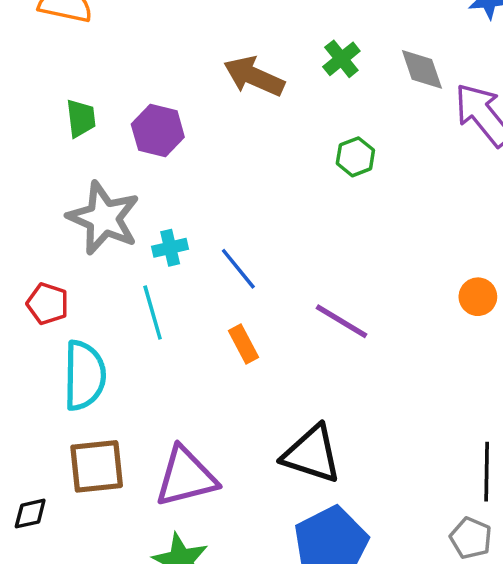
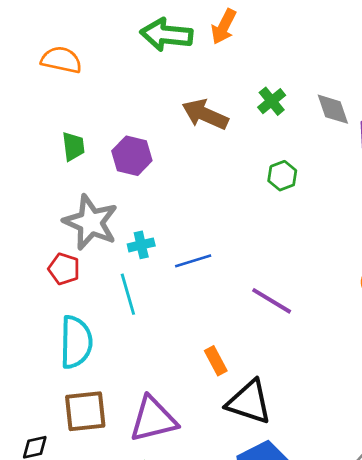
blue line: (238, 269) -> (193, 261), turned -68
red pentagon: (48, 304) -> (64, 269), moved
orange rectangle: (244, 344) -> (216, 361), moved

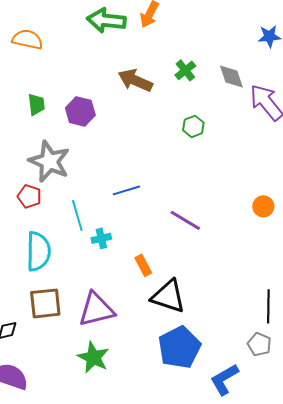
cyan cross: (141, 245) -> (101, 238), moved

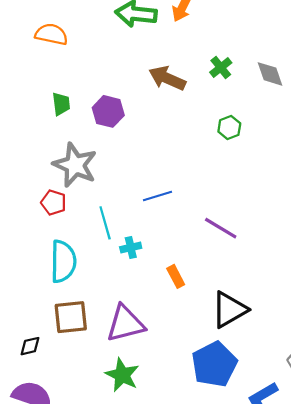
black triangle: (168, 296) -> (229, 310), moved, turned -48

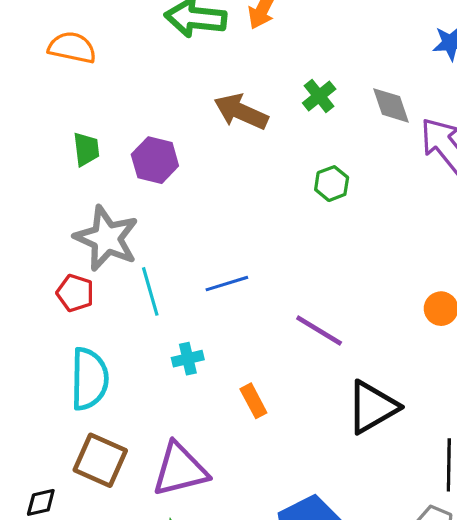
cyan line: (105, 223) -> (150, 291), moved
black triangle: (229, 310) -> (372, 407), moved
brown square: (71, 317) -> (100, 460), turned 30

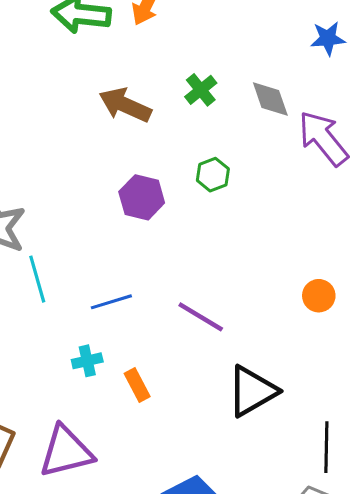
purple hexagon: (155, 160) -> (142, 197), moved
blue line: (227, 284) -> (111, 302), moved
cyan cross: (188, 359) -> (87, 361), moved

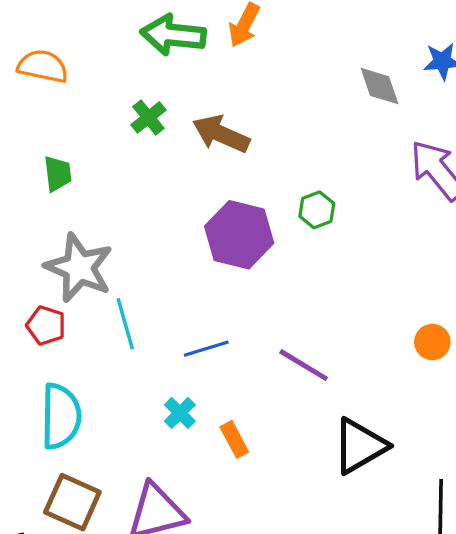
green cross: (201, 90) -> (148, 117), moved
gray diamond: (270, 99) -> (380, 86), moved
purple hexagon: (142, 197) -> (239, 235), size x1.4
cyan cross: (87, 361) -> (180, 413), turned -32

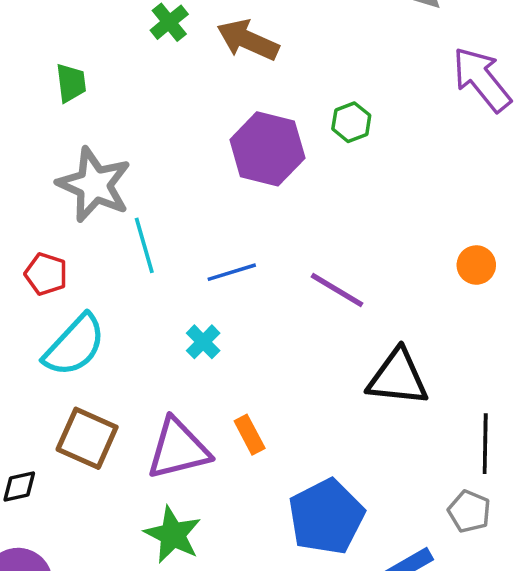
red pentagon: (46, 325) -> (46, 274), moved
cyan semicircle: (61, 416) -> (75, 345), turned 42
orange rectangle: (234, 439) -> (250, 435), moved
black triangle: (360, 446) -> (398, 378), turned 36

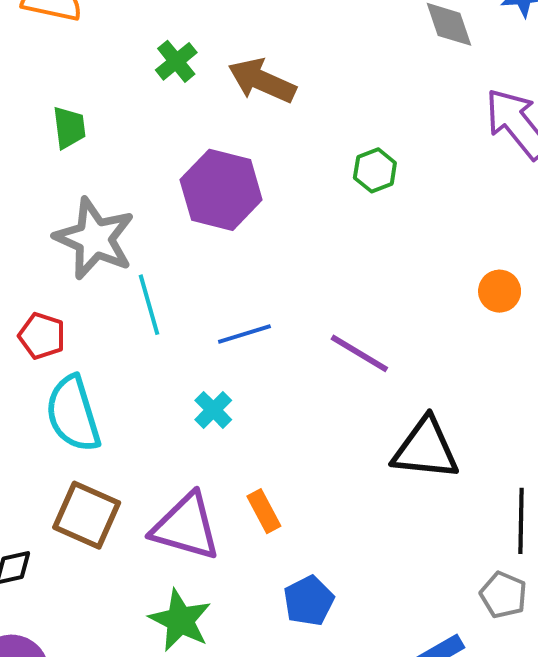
purple hexagon: (267, 149) -> (221, 190), moved
orange circle: (476, 265) -> (500, 291), moved
cyan semicircle: (75, 345) -> (73, 414), turned 120
purple triangle: (178, 449) -> (186, 527), turned 30
blue pentagon: (326, 517) -> (309, 601), moved, size x0.6

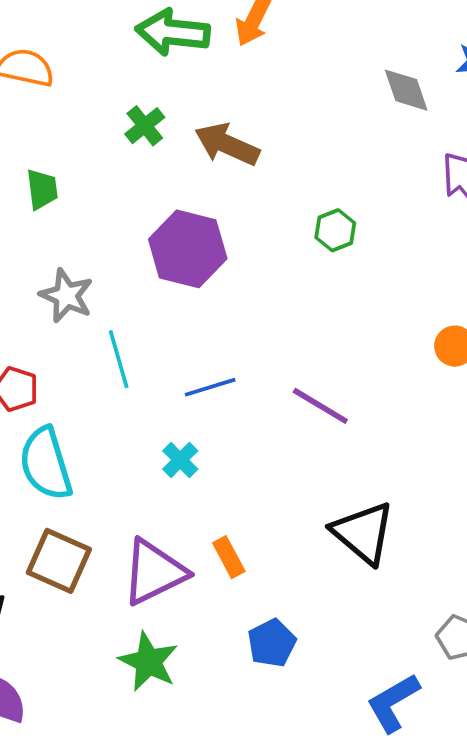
gray star: (94, 239) -> (66, 296), size x0.7
black triangle: (426, 449) -> (363, 533), moved, turned 34
purple triangle: (186, 527) -> (154, 572), turned -42

